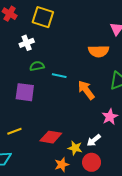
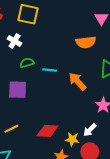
white cross: (27, 43) -> (15, 41), turned -32

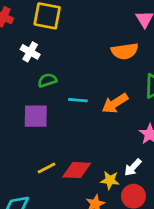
cyan line: (50, 70) -> (78, 100), moved
orange arrow: (77, 81) -> (115, 103), turned -78
yellow line: (11, 129) -> (46, 168), moved

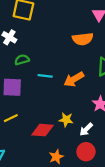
yellow line: (46, 168) -> (11, 118), moved
yellow star: (110, 180) -> (66, 120), moved

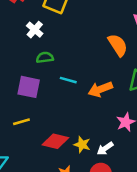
orange semicircle: (83, 39) -> (118, 45), turned -126
yellow star: (66, 120) -> (82, 145), moved

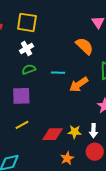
white cross: (35, 30) -> (26, 48), moved, turned 32
cyan line: (68, 80) -> (58, 73), moved
white arrow: (105, 148) -> (93, 131), turned -40

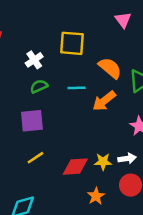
yellow square: (27, 22) -> (72, 43), moved
orange semicircle: (84, 46) -> (110, 68), moved
white arrow: (93, 131) -> (127, 158), turned -96

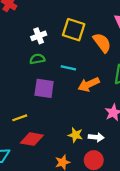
orange semicircle: (110, 68) -> (102, 43), moved
purple square: (32, 121) -> (44, 88), moved
red diamond: (75, 167) -> (32, 139), moved

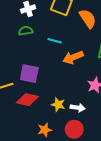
purple square: (44, 88) -> (29, 74), moved
red diamond: (32, 139) -> (27, 100), moved

